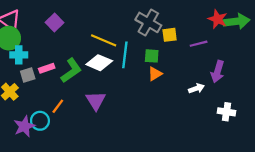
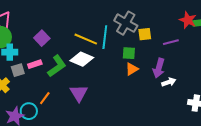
purple square: (54, 22) -> (42, 38), moved
cyan line: (125, 55) -> (105, 37), moved
purple arrow: (218, 72) -> (159, 68), moved

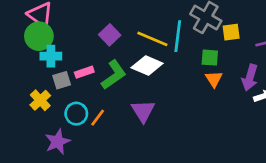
purple square: (42, 38) -> (110, 35), moved
orange triangle: (132, 69) -> (214, 79), turned -32
cyan circle: (29, 111) -> (76, 114), moved

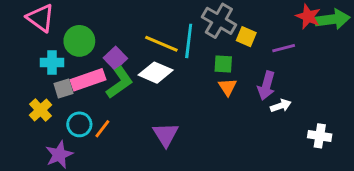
yellow square: (231, 32) -> (246, 37), turned 30
purple square: (110, 35) -> (115, 58), moved
green circle: (39, 36) -> (79, 41), moved
pink rectangle: (84, 72) -> (88, 80), size x1.6
purple triangle: (143, 111) -> (166, 134), moved

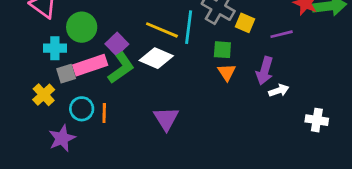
orange line: (102, 129) -> (104, 113), turned -36

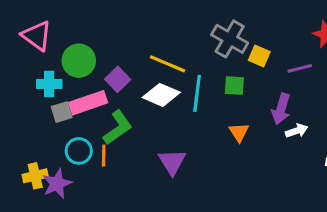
cyan line: (189, 27) -> (197, 93), moved
green L-shape: (121, 68) -> (118, 128), moved
orange triangle: (227, 72) -> (239, 132), moved
yellow cross: (44, 95) -> (35, 176), moved, turned 30

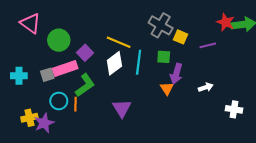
cyan cross: (49, 84) -> (19, 76), moved
white diamond: (161, 95) -> (114, 63), turned -60
purple arrow: (281, 109) -> (176, 74), moved

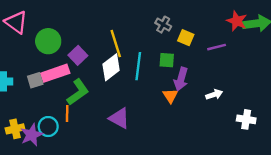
gray cross: (161, 25) -> (163, 25), size x0.6
yellow line: (119, 42) -> (116, 44), turned 50
cyan circle: (59, 101) -> (48, 127), moved
purple triangle: (122, 108) -> (119, 118), turned -30

